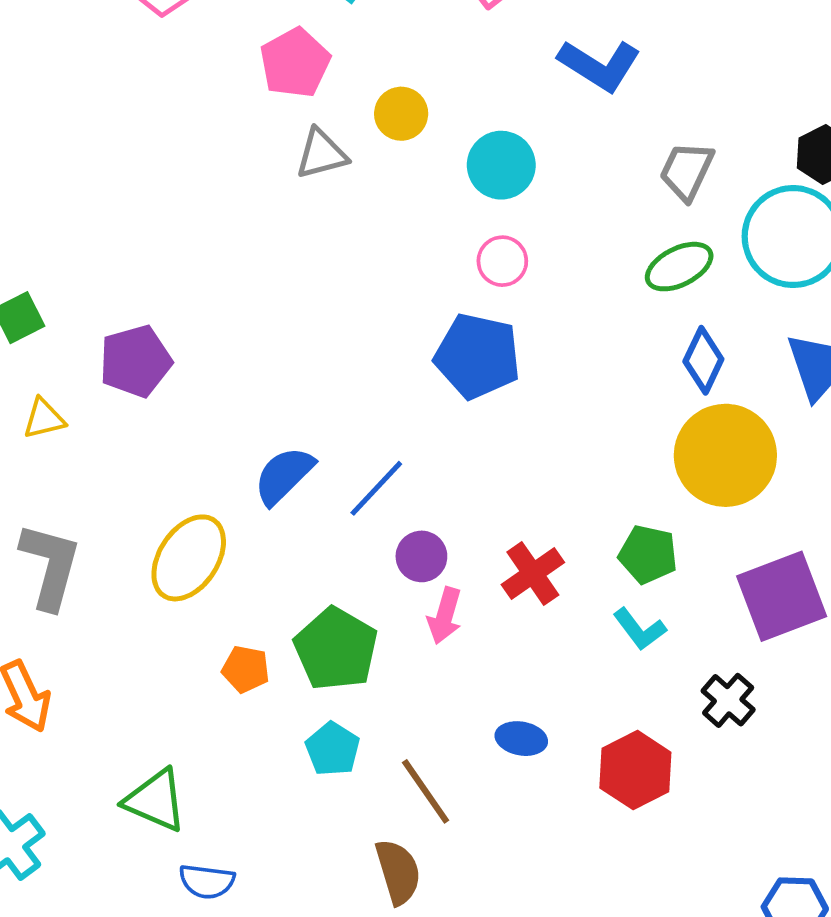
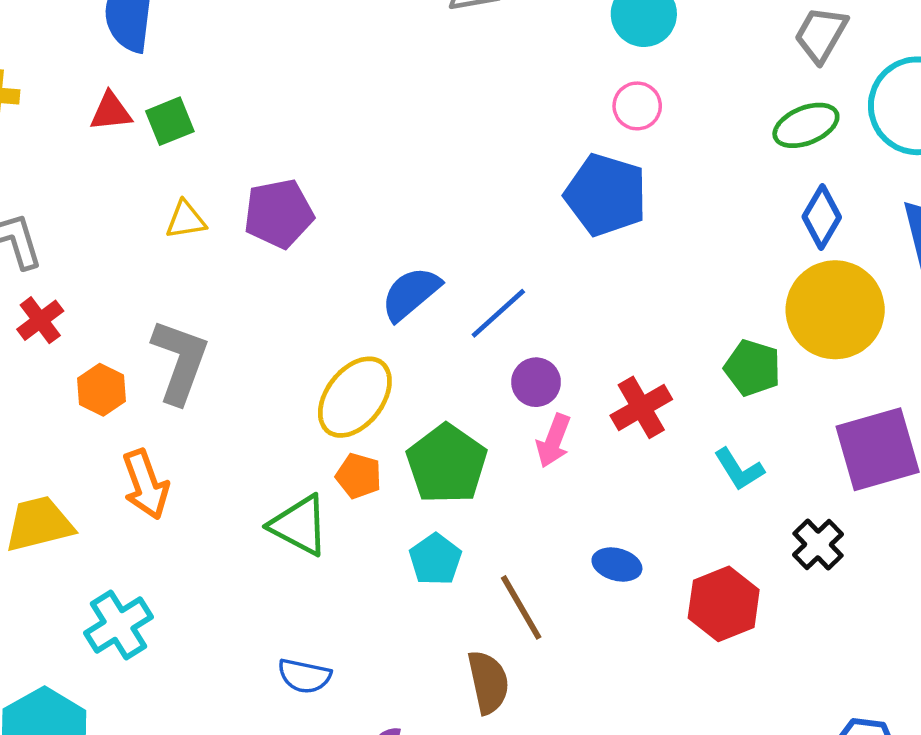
purple pentagon: (135, 361) -> (279, 214), moved
green pentagon: (648, 554) -> (752, 368), moved
yellow ellipse: (189, 558) -> (355, 397), moved
green triangle: (155, 800) -> (299, 525), moved

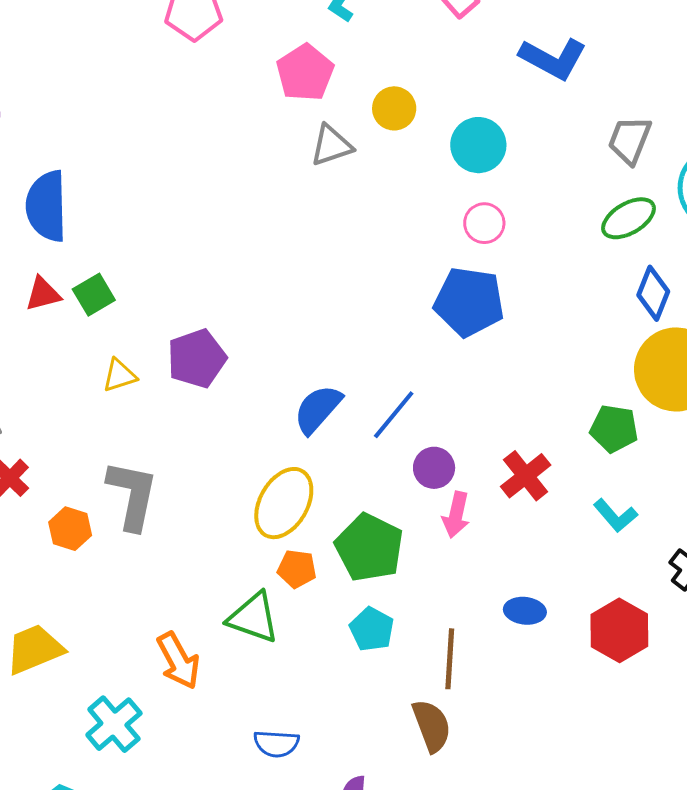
orange arrow: (146, 484) -> (178, 661), moved
brown line: (521, 607) -> (450, 659), turned 42

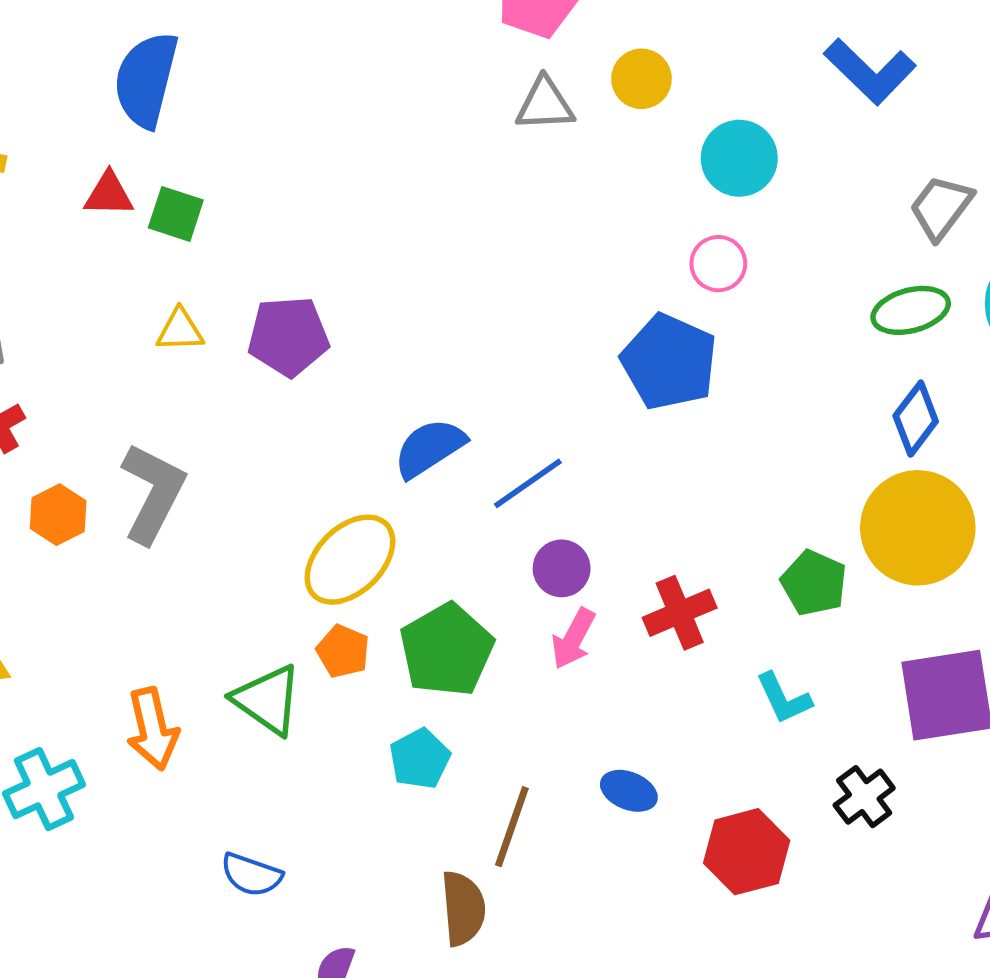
green square: (94, 295) -> (176, 214), turned 33

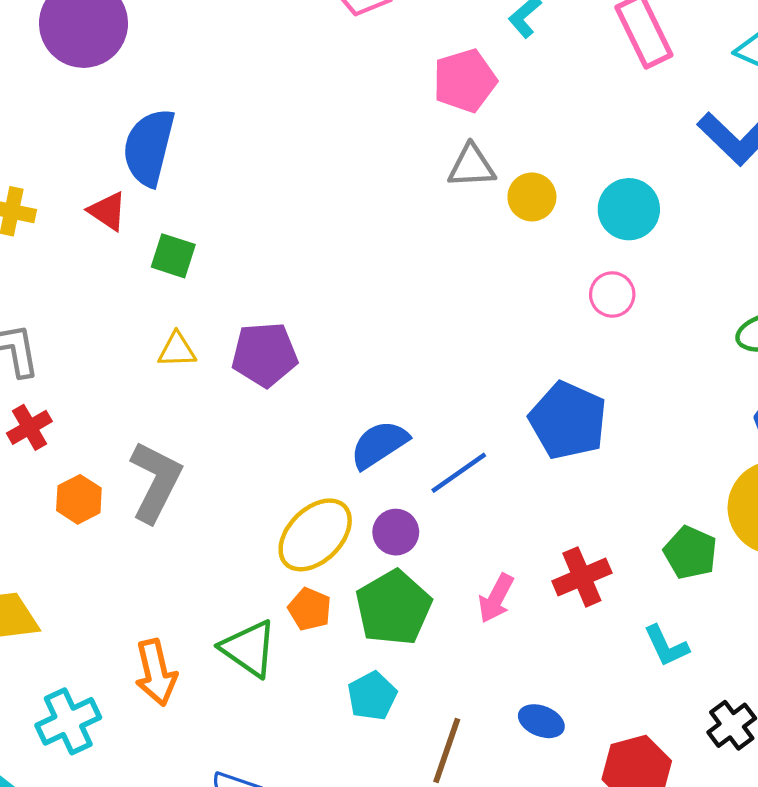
yellow circle: (641, 79) -> (532, 197), moved
red triangle: (109, 194) -> (108, 211), moved, turned 33
blue pentagon: (669, 362) -> (568, 420), moved
purple circle: (562, 568) -> (396, 532), moved

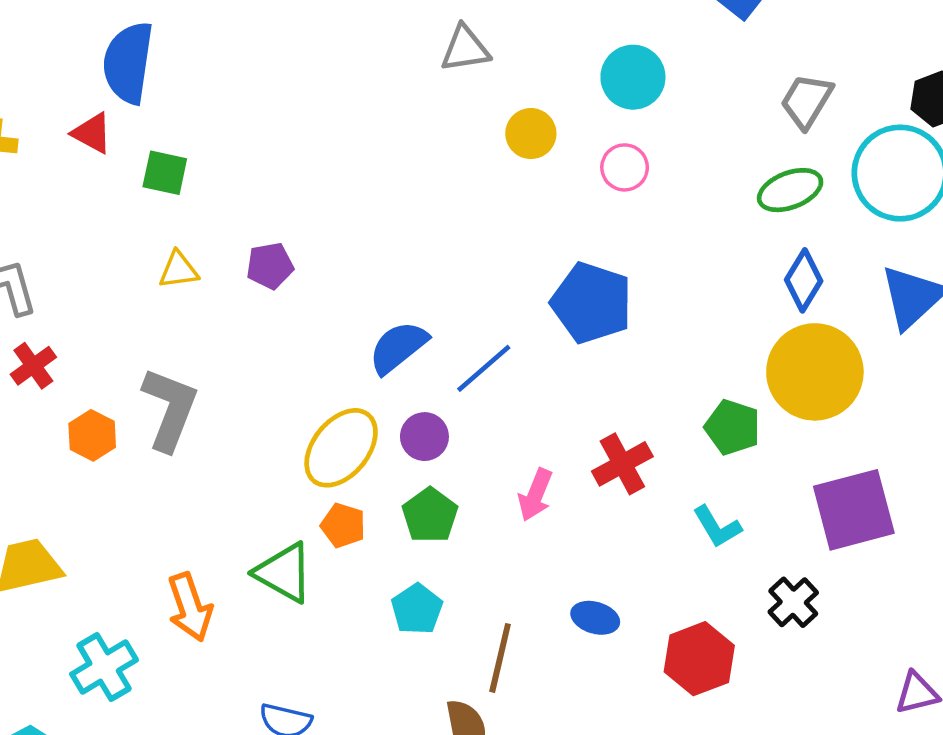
yellow circle: (532, 197) -> (531, 134), moved
purple pentagon: (265, 355) -> (270, 266), size x0.7
green pentagon: (394, 608) -> (430, 515), size x0.7

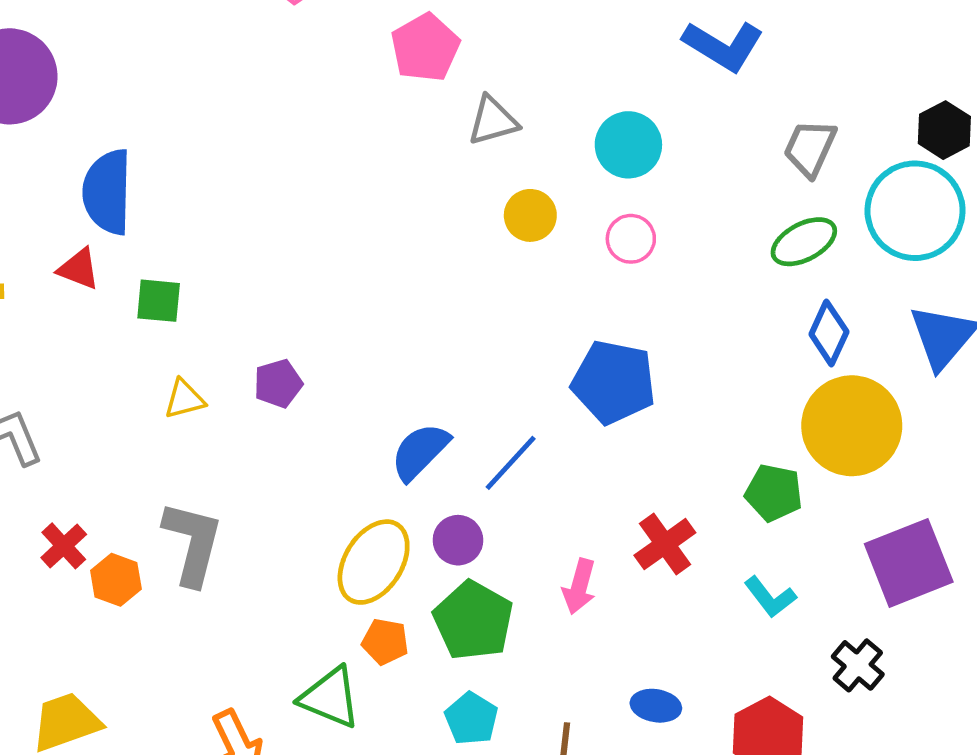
gray triangle: (465, 49) -> (493, 121), moved
red cross: (33, 366) -> (64, 546), moved
green pentagon: (430, 515) -> (473, 621), size x1.4

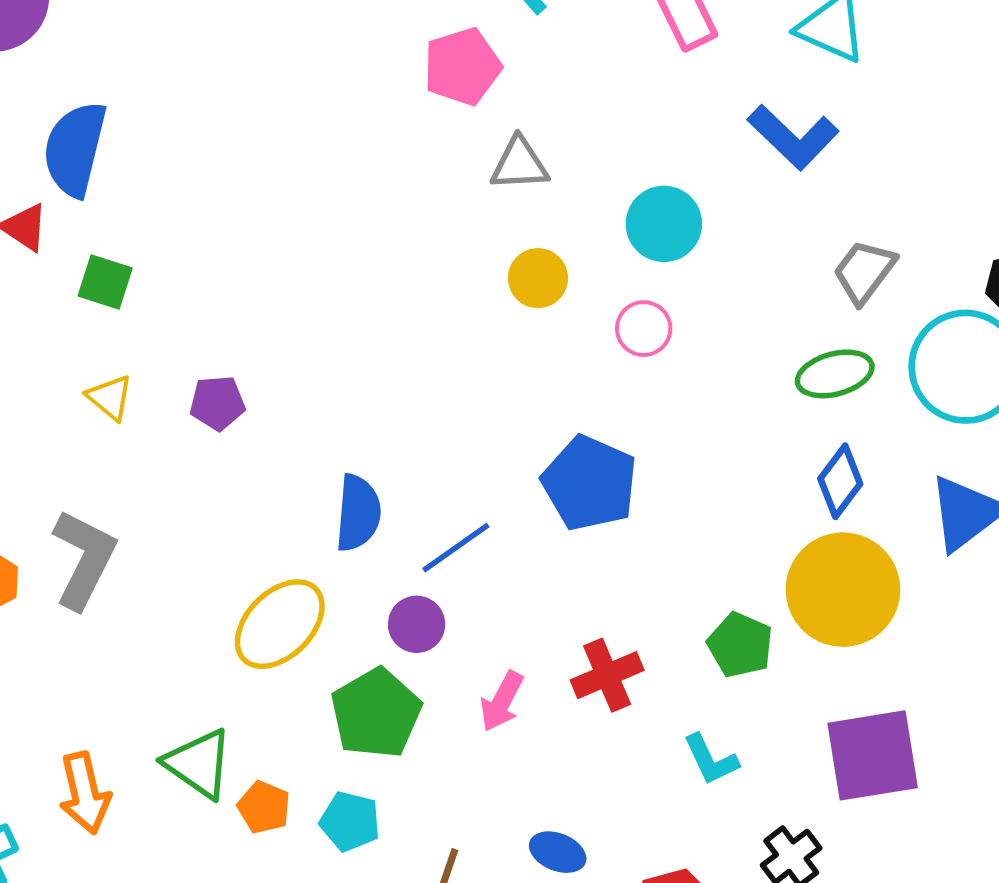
yellow triangle: (184, 399) -> (110, 397), turned 42
blue semicircle: (420, 452) -> (358, 513), turned 128
purple circle: (458, 540) -> (417, 624), moved
orange pentagon: (385, 642) -> (264, 807), moved
cyan pentagon: (471, 719) -> (350, 821), turned -30

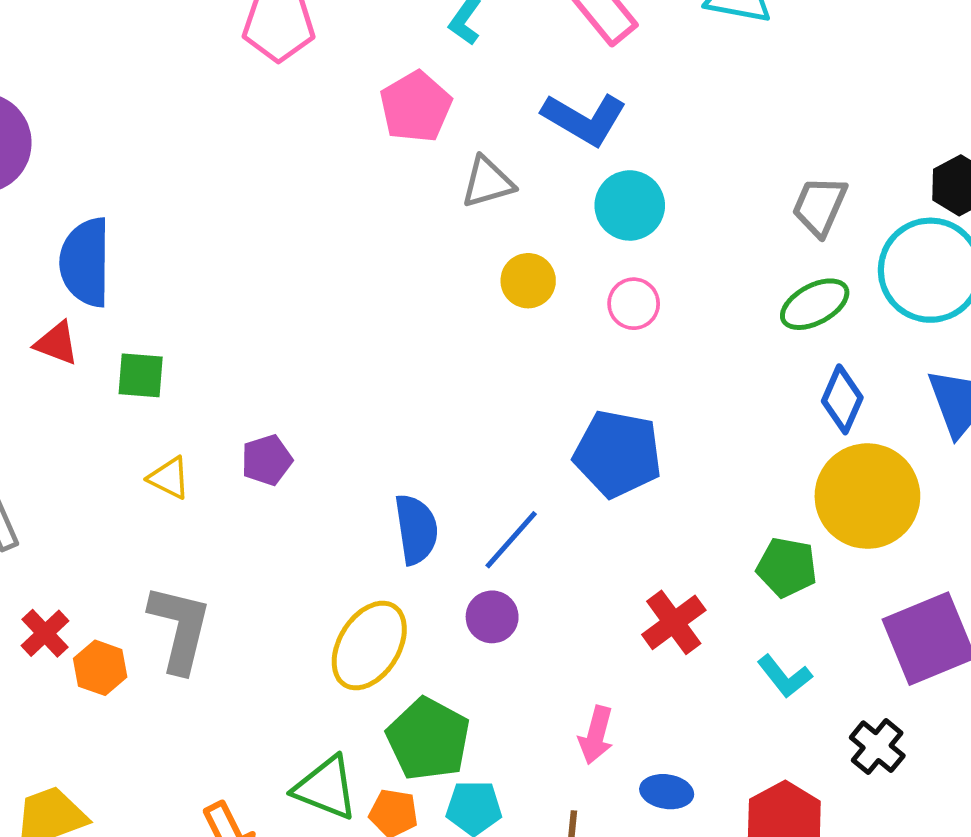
blue L-shape: (793, 137) -> (584, 119), moved
pink arrow: (502, 701) -> (596, 735), moved
green pentagon: (376, 713) -> (428, 739), moved

